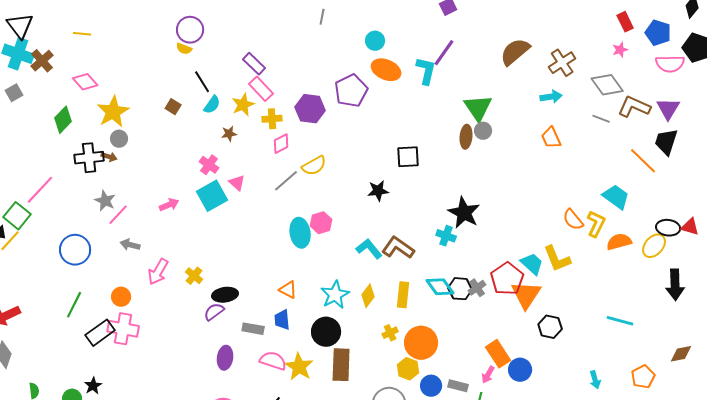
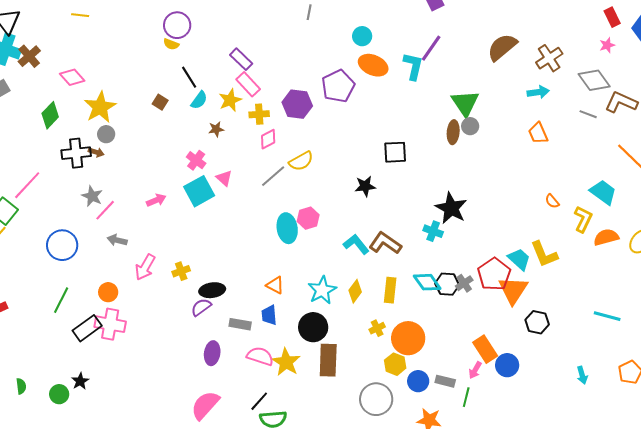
yellow line: (82, 34) -> (80, 15), moved
orange semicircle: (573, 220) -> (552, 201), moved, size x0.7
yellow cross: (194, 276) -> (181, 271), turned 30

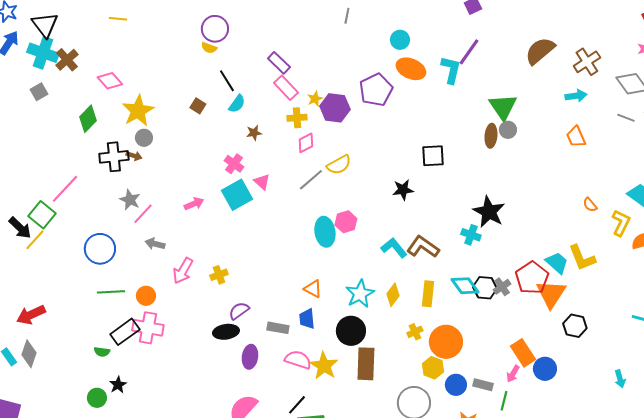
yellow star: (230, 100) -> (315, 99), moved, size x0.7
black ellipse: (212, 290) -> (226, 332), moved
green line: (61, 300) -> (111, 292), moved, turned 60
green semicircle: (21, 386) -> (102, 352), moved, turned 105

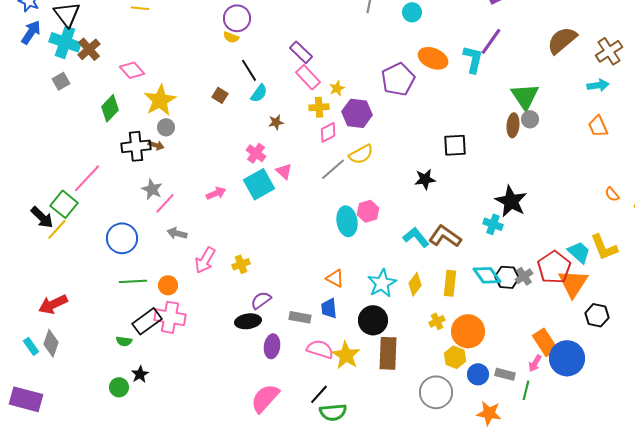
cyan circle: (400, 40) -> (412, 12), moved
purple hexagon: (335, 108) -> (357, 113), moved
blue circle: (545, 369) -> (567, 358), size x1.5

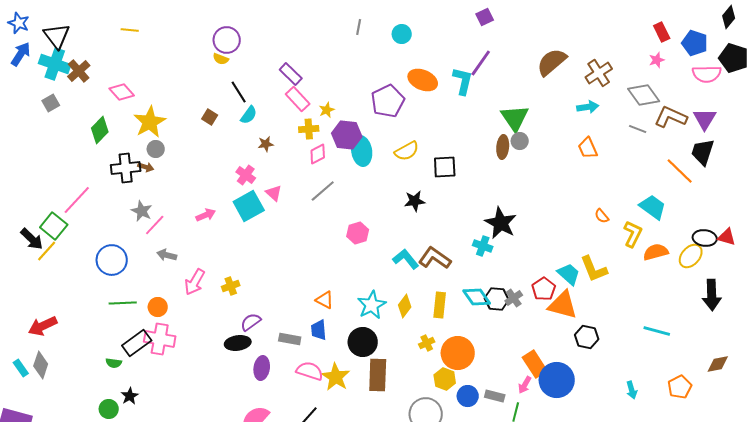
yellow semicircle: (361, 154) -> (407, 151), moved
cyan ellipse: (347, 221) -> (362, 151), moved
red pentagon: (554, 267) -> (544, 289), size x0.7
orange triangle: (573, 283) -> (563, 305), turned -48

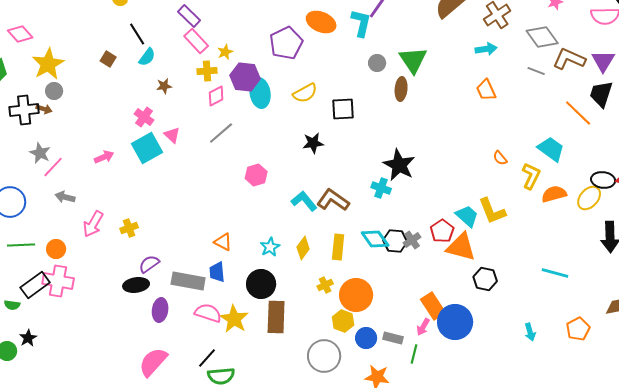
gray circle: (520, 141) -> (377, 63), moved
cyan star: (372, 305) -> (270, 247), size x0.7
gray rectangle: (290, 339) -> (188, 281), size x1.5

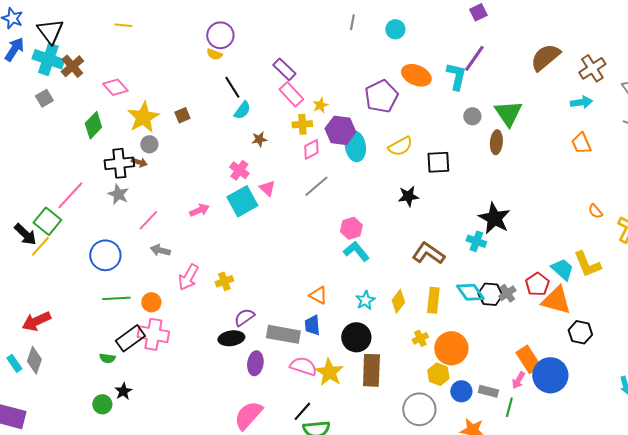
brown square: (108, 59) -> (182, 115), moved, turned 35
gray star: (40, 153) -> (118, 194), moved
cyan L-shape: (304, 201) -> (356, 251), moved

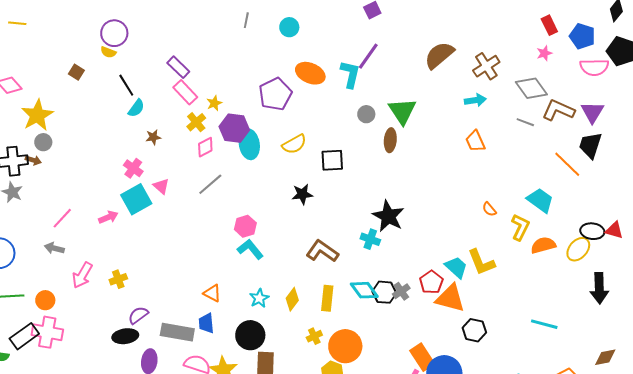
brown square: (182, 115) -> (76, 72), moved, turned -35
yellow cross: (302, 124) -> (196, 122), turned -36
pink arrow: (199, 210) -> (108, 217), moved
pink line: (148, 220) -> (62, 218), moved

